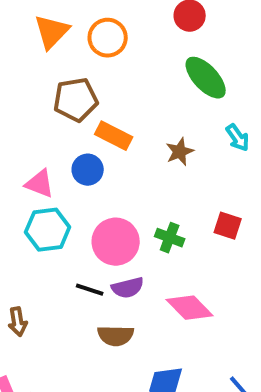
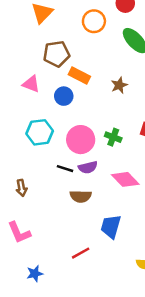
orange circle: (108, 38) -> (94, 21), moved
pink triangle: (40, 184) -> (31, 84), moved

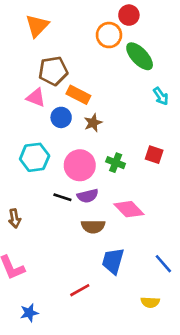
orange circle: (94, 21) -> (109, 35), moved
pink triangle: (31, 84) -> (36, 97), moved
brown star: (119, 85) -> (93, 123), moved
brown semicircle: (81, 196) -> (93, 226), moved

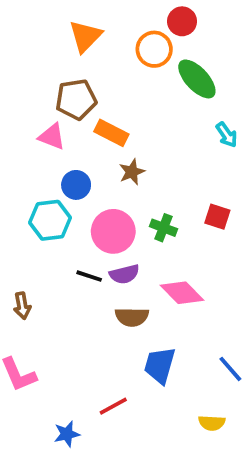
orange triangle: (37, 26) -> (85, 36), moved
blue circle: (61, 117) -> (76, 185), moved
blue star: (29, 313) -> (67, 434), moved

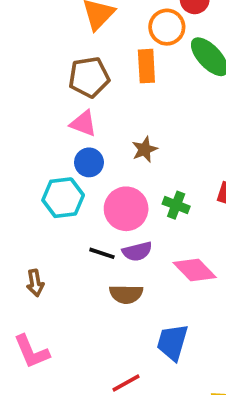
orange rectangle: (111, 133) -> (146, 66), moved, turned 60
pink triangle: (52, 137) -> (83, 123), moved
brown semicircle: (132, 317) -> (126, 294), moved

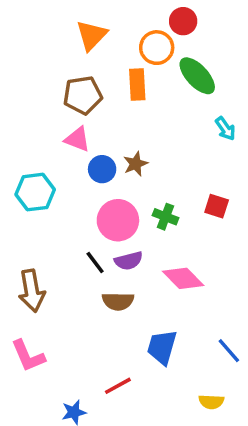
blue circle: (89, 162) -> (102, 169), moved
cyan hexagon: (63, 198) -> (35, 192), moved
black line: (102, 253) -> (95, 263), turned 35
brown arrow: (35, 283) -> (32, 291), size x1.6

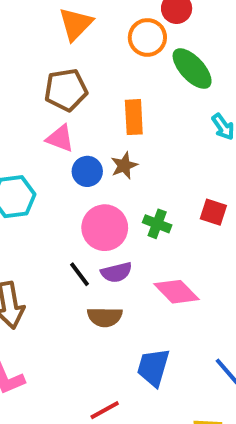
orange rectangle: (137, 85) -> (134, 117), moved

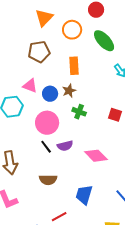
orange circle: (147, 37) -> (72, 30), moved
pink triangle: (60, 138) -> (30, 86), moved
green cross: (157, 224) -> (79, 112), moved
pink circle: (105, 228) -> (47, 123), moved
brown semicircle: (105, 317) -> (48, 180), moved

